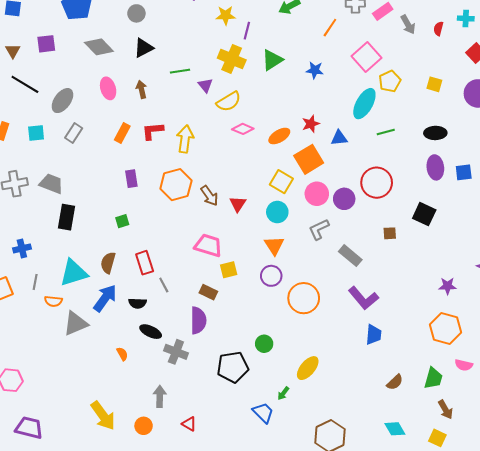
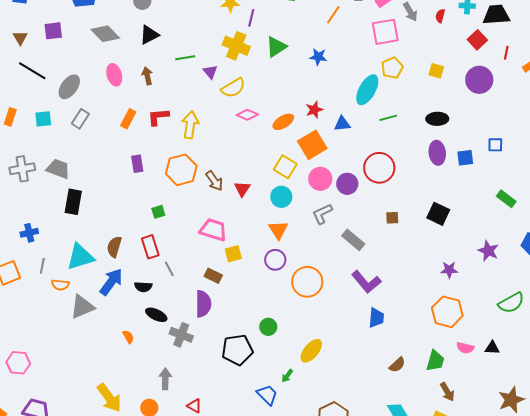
pink square: (366, 57) -> (385, 32), moved, turned 32
black square: (424, 214) -> (438, 214), moved
green square: (122, 221) -> (158, 212), moved

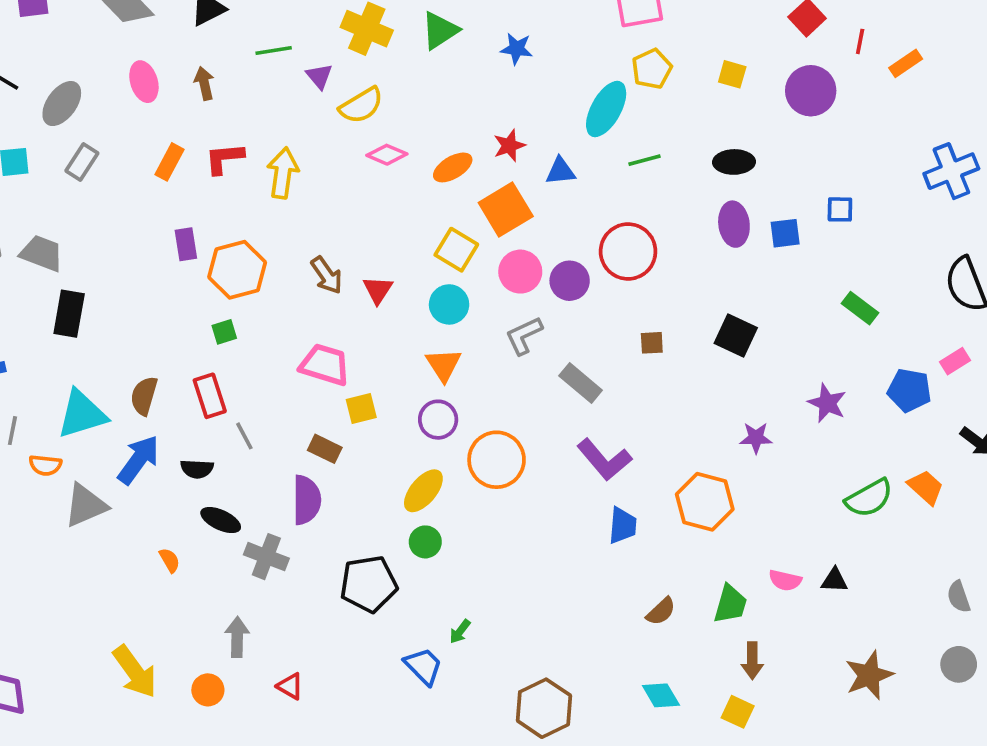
orange hexagon: (181, 170) -> (237, 270), moved
orange hexagon: (447, 312) -> (705, 502), moved
yellow ellipse: (311, 351) -> (423, 491), moved
brown arrow: (447, 392) -> (752, 661), turned 30

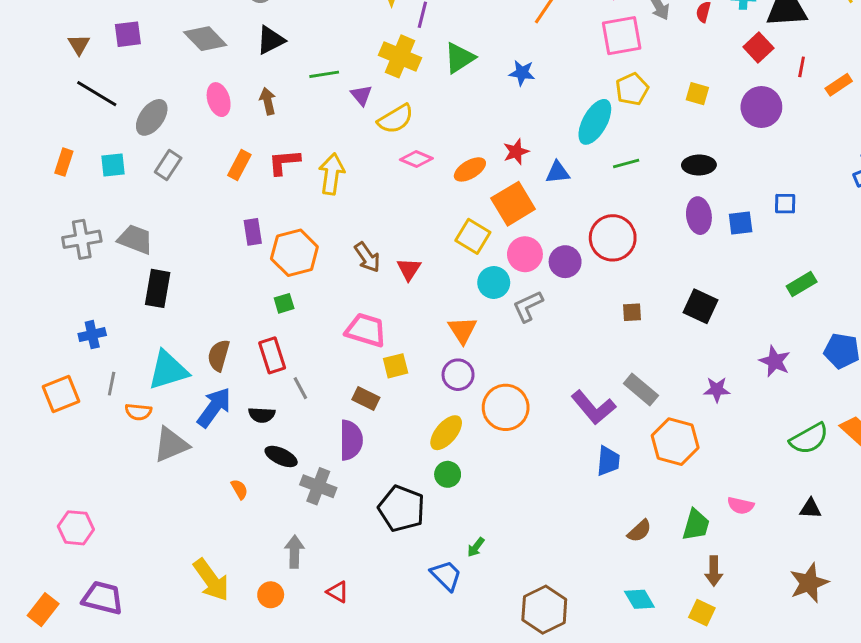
cyan circle: (449, 304) -> (494, 282), moved
green rectangle: (860, 308) -> (802, 284), turned -68
gray rectangle: (581, 383) -> (641, 390), moved
black triangle: (834, 580) -> (810, 509), moved
black pentagon: (369, 584) -> (402, 509), turned 30

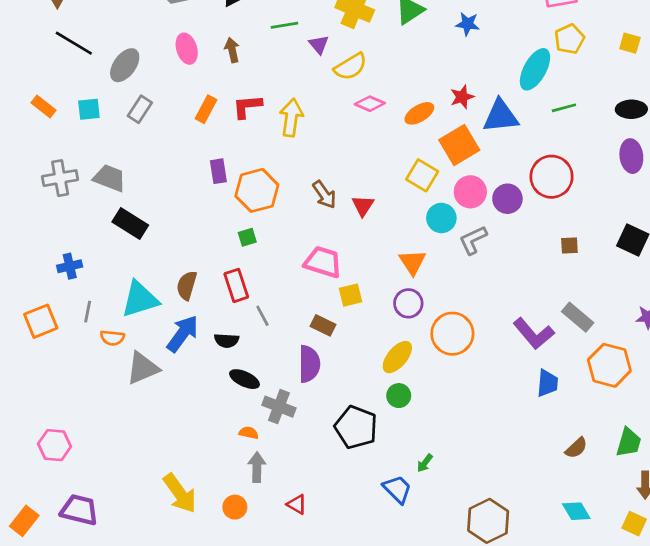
orange rectangle: (64, 162) -> (44, 106), turned -70
blue triangle: (558, 172) -> (501, 116), size x1.6
black rectangle: (158, 288) -> (130, 223), turned -68
orange semicircle: (239, 489) -> (249, 433), moved, turned -48

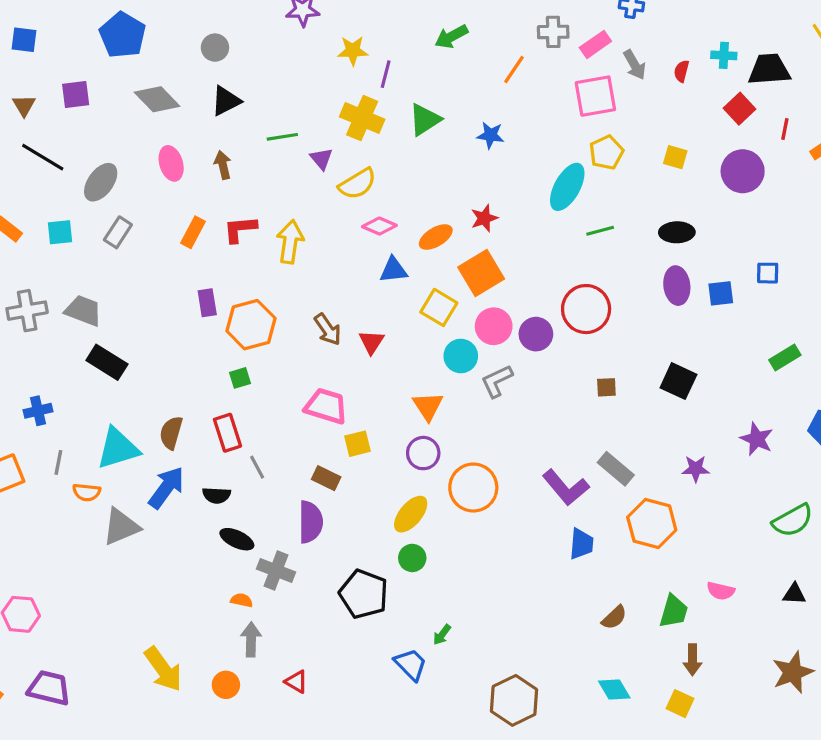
blue triangle: (501, 116) -> (393, 270), moved, size x0.7

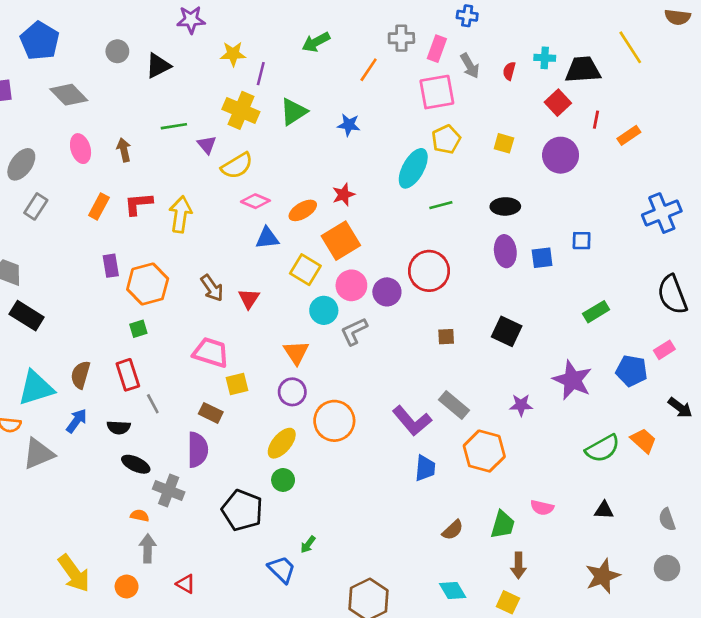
pink rectangle: (595, 44) -> (437, 49), turned -35
black triangle: (226, 101) -> (158, 66), moved
purple star: (757, 439) -> (572, 380), size x1.4
blue arrow: (166, 488) -> (77, 421), size x0.7

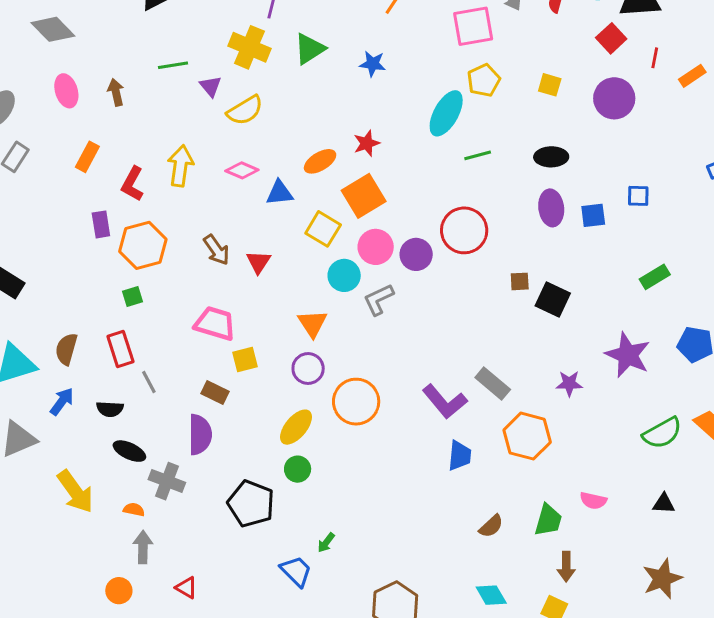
pink diamond: (255, 201) -> (242, 170), moved
red L-shape: (138, 204) -> (132, 184), moved, turned -56
brown square: (446, 337) -> (520, 281), moved
yellow arrow: (74, 573) -> (75, 492), moved

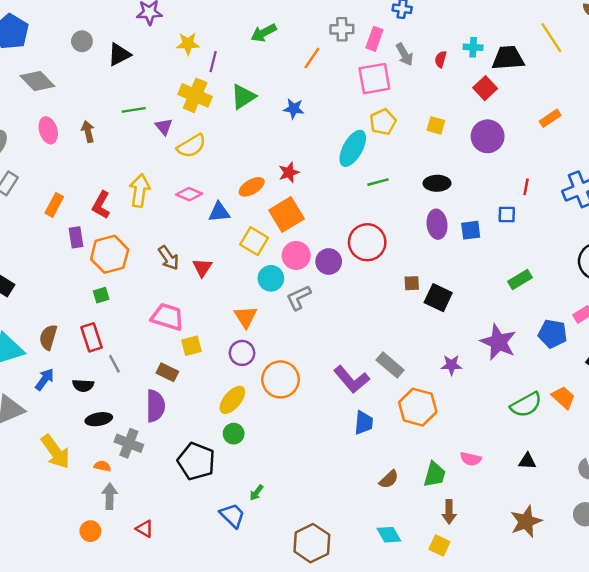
red line: (655, 58) -> (526, 187), moved
orange rectangle: (87, 157) -> (54, 205), moved
black ellipse: (129, 451) -> (99, 419), turned -35

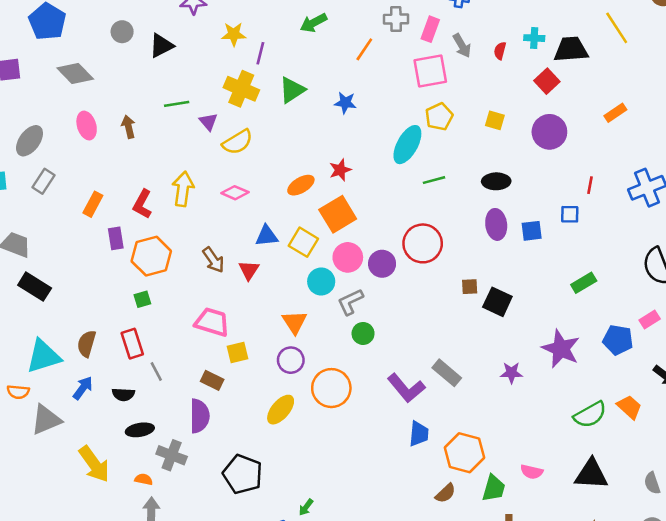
blue triangle: (219, 212) -> (267, 236), moved
orange hexagon: (418, 407) -> (464, 453), moved
green circle: (234, 434) -> (363, 333), moved
black triangle: (527, 461) -> (591, 474), size x1.8

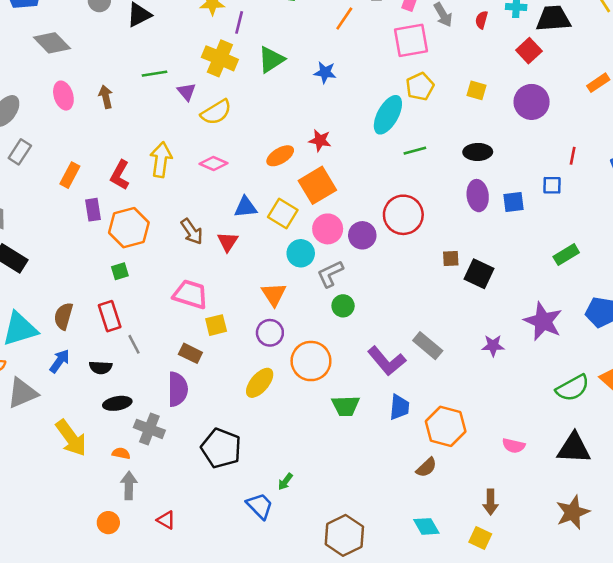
red star: (340, 170) -> (320, 140), turned 30
green trapezoid: (494, 488) -> (346, 406), moved, turned 72

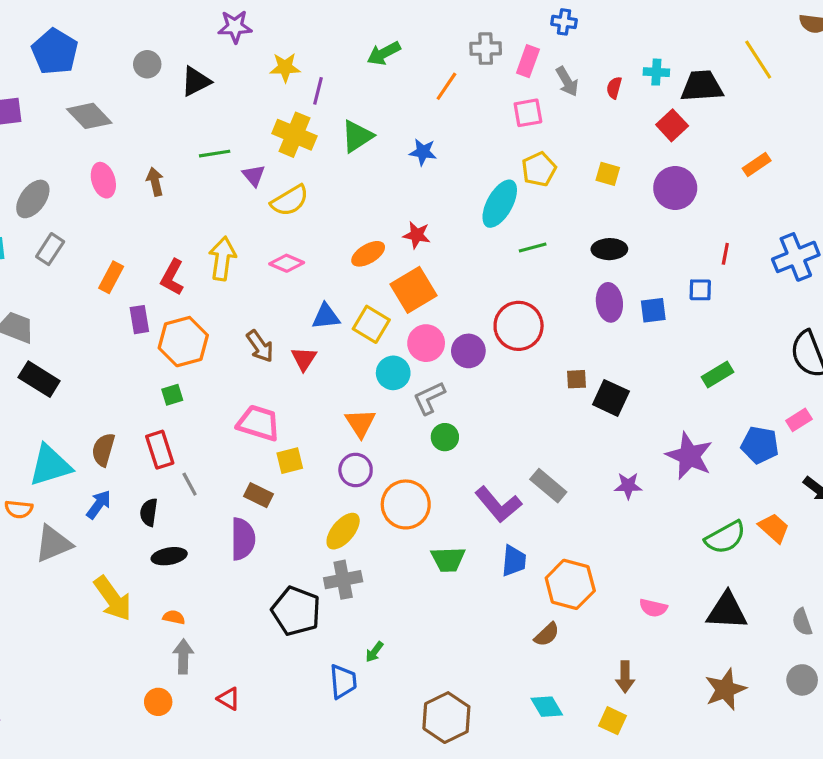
pink square: (411, 40) -> (528, 113), size x0.7
black semicircle: (101, 367) -> (149, 512), turned 95
gray cross: (149, 429) -> (343, 580), moved, turned -32
blue trapezoid: (260, 506) -> (343, 682), turned 40

